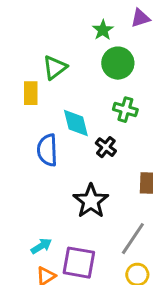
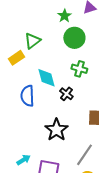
yellow rectangle: (31, 93) -> (16, 58), turned 56

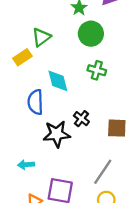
black cross: (66, 94) -> (81, 119), moved
black star: (56, 130) -> (57, 134), moved, turned 30
cyan arrow: (23, 160) -> (26, 165), moved, turned -152

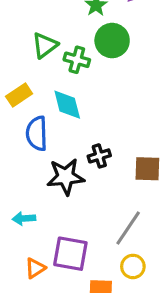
yellow rectangle: (22, 57) -> (19, 95), moved
green cross: (97, 70) -> (77, 60), moved
black cross: (81, 119) -> (99, 156), turned 35

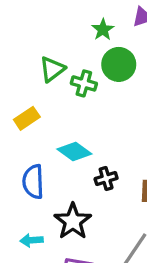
cyan diamond: (67, 105) -> (74, 152), moved, turned -40
blue semicircle: (37, 133) -> (33, 182), moved
black star: (66, 177) -> (73, 221), moved, turned -30

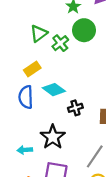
green cross: (84, 83) -> (60, 43), turned 35
yellow rectangle: (27, 118) -> (32, 69), moved
blue semicircle: (33, 182) -> (26, 97), moved

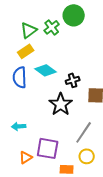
green triangle: (39, 33) -> (29, 30), moved
black cross: (75, 108) -> (73, 80), moved
black star: (53, 137) -> (61, 104), moved

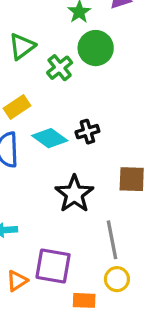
green triangle: (29, 30) -> (22, 46), moved
black cross: (73, 80) -> (87, 132), moved
gray line: (84, 132) -> (112, 240), turned -45

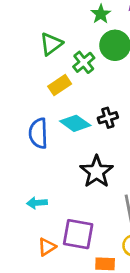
yellow rectangle: (17, 107) -> (60, 85), moved

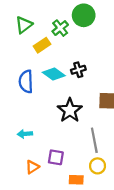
green triangle: (51, 44) -> (24, 25), moved
purple square: (78, 234) -> (56, 157), size x0.7

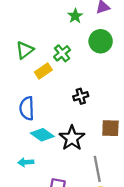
green circle: (84, 15) -> (101, 41), moved
cyan diamond: (54, 74) -> (42, 135), moved

